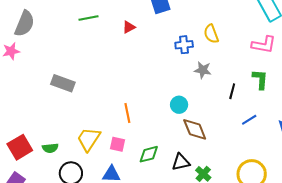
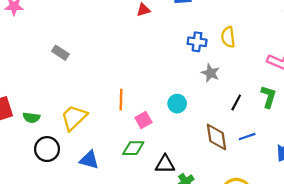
gray rectangle: (63, 83) -> (60, 53), size x0.7
brown diamond: (195, 129) -> (216, 137), moved
pink square: (117, 144) -> (143, 120), moved, turned 35

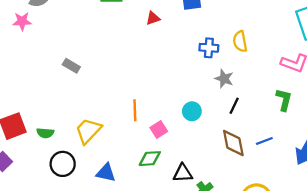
black line: (236, 102) -> (234, 106), moved

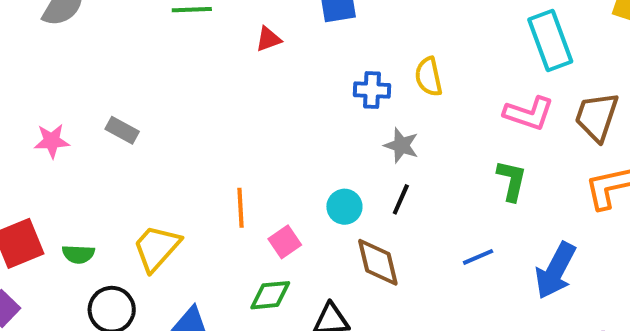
pink star: (22, 21) -> (52, 141), moved
black line: (234, 106) -> (401, 199), moved
brown diamond: (233, 143) -> (378, 262), moved

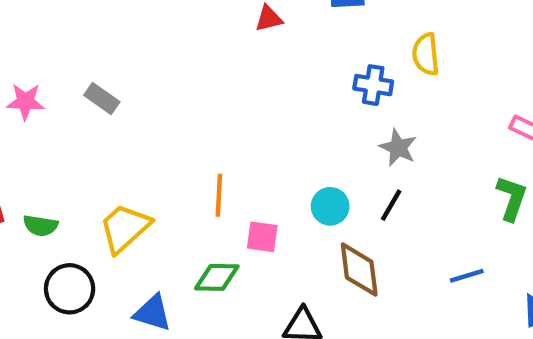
yellow semicircle: (429, 77) -> (426, 54), moved
pink square: (285, 242) -> (262, 237), turned 36
green diamond: (270, 295) -> (217, 277), moved

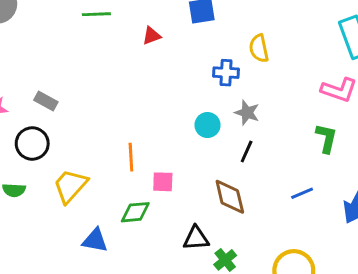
cyan circle: (330, 206) -> (208, 125), moved
black circle: (70, 289) -> (32, 144), moved

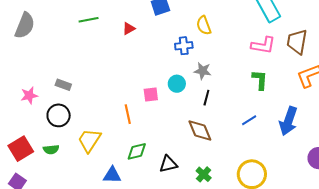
pink square: (163, 182) -> (151, 95), moved
black triangle: (196, 238) -> (168, 164), moved

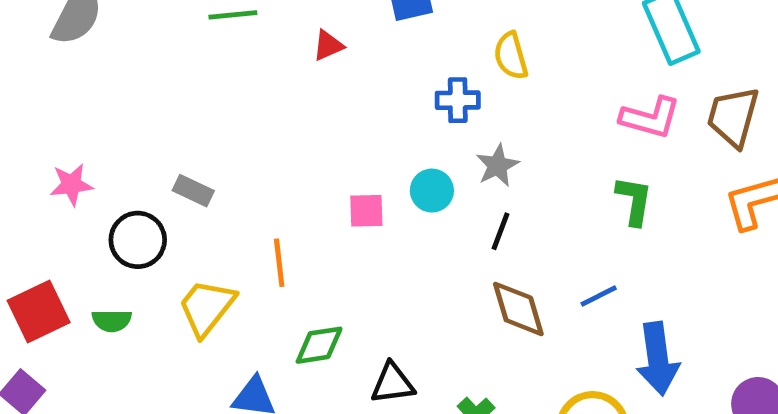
gray star: (203, 71) -> (497, 166), turned 30
gray rectangle: (63, 85) -> (193, 191), moved
orange line: (128, 114) -> (279, 263), moved
blue arrow: (288, 121) -> (658, 359), moved, turned -32
brown diamond: (200, 130) -> (518, 309), moved

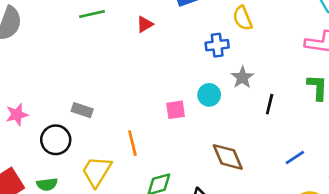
black line: (500, 231) -> (270, 104), moved
blue line: (599, 296) -> (295, 157), moved
brown diamond: (518, 309) -> (228, 157), moved

